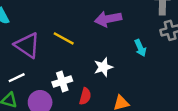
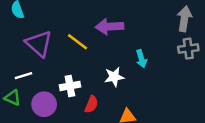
purple arrow: (108, 19) -> (109, 27), moved
cyan arrow: (140, 48) -> (141, 59), moved

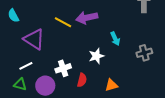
yellow line: (77, 42) -> (63, 22), moved
gray cross: (188, 49) -> (144, 53), moved

